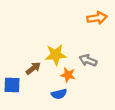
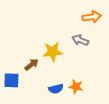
gray arrow: (88, 60) -> (80, 40), moved
orange star: (68, 75) -> (76, 87), moved

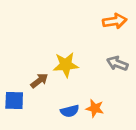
gray arrow: (80, 40) -> (117, 63), moved

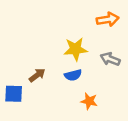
yellow star: (66, 65) -> (76, 49), moved
blue semicircle: (70, 111) -> (73, 75), moved

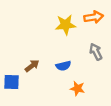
yellow star: (76, 49) -> (66, 25), moved
gray arrow: (110, 59) -> (96, 52), turned 42

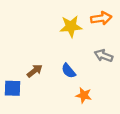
gray arrow: (96, 52) -> (104, 56), turned -42
blue semicircle: (63, 66) -> (69, 71), turned 64

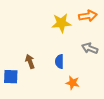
brown arrow: (35, 71) -> (30, 61), turned -72
blue semicircle: (69, 71) -> (59, 61), turned 40

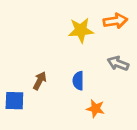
brown arrow: (30, 61) -> (40, 81), turned 48

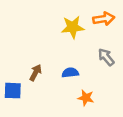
gray arrow: (118, 63) -> (106, 57), turned 30
blue semicircle: (78, 81) -> (70, 73), turned 84

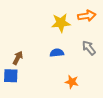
brown arrow: (36, 73) -> (18, 58), moved
blue semicircle: (70, 73) -> (57, 53), moved

